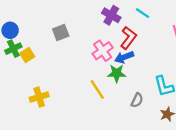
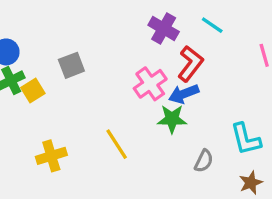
gray square: (61, 32) -> (71, 65), moved
yellow line: (97, 89) -> (117, 144), moved

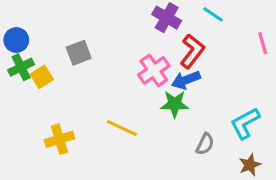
cyan L-shape: (246, 139) -> (245, 123), turned 76
yellow line: (117, 144) -> (122, 128), turned -32

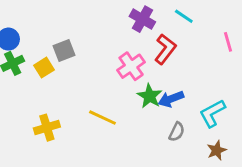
yellow square: (42, 77) -> (44, 68), moved
blue arrow: (186, 80) -> (171, 99), moved
green star: (175, 104) -> (150, 96), turned 30

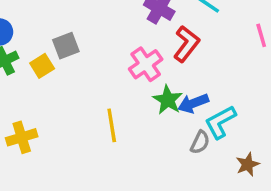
cyan L-shape: (212, 113) -> (220, 122), moved
yellow line: (103, 118) -> (112, 125), turned 56
yellow cross: (47, 128) -> (22, 137), moved

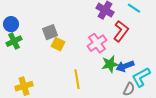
yellow square: (42, 66) -> (58, 44), moved, turned -32
green star: (168, 100) -> (110, 64), turned 30

